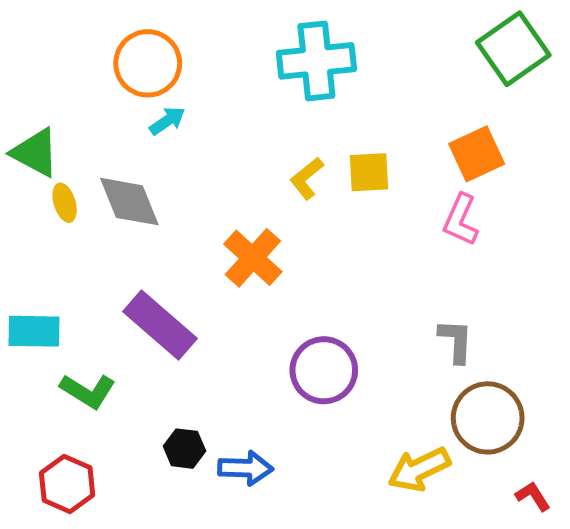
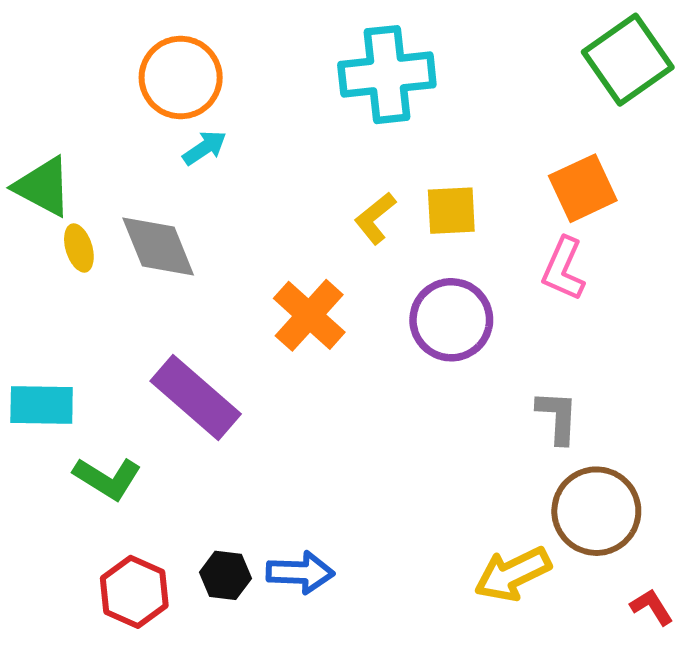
purple circle: (324, 370) -> (451, 320), moved
black hexagon: (184, 449) -> (225, 575), moved
red hexagon: (67, 484) -> (134, 592), moved

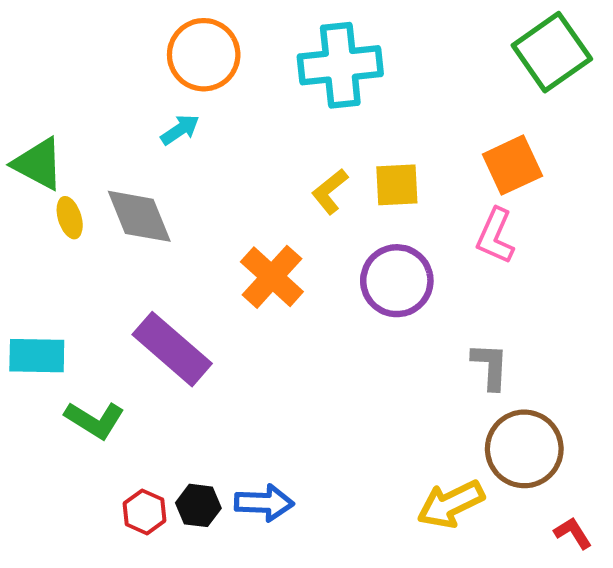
orange circle: (181, 78) -> (204, 55), moved
red hexagon: (134, 592) -> (145, 512), moved, size x0.7

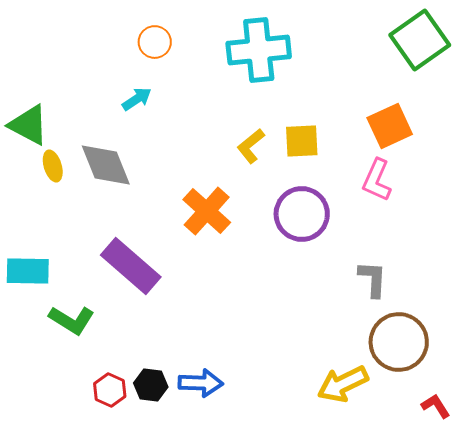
orange circle: (204, 55) -> (155, 42), size x0.6

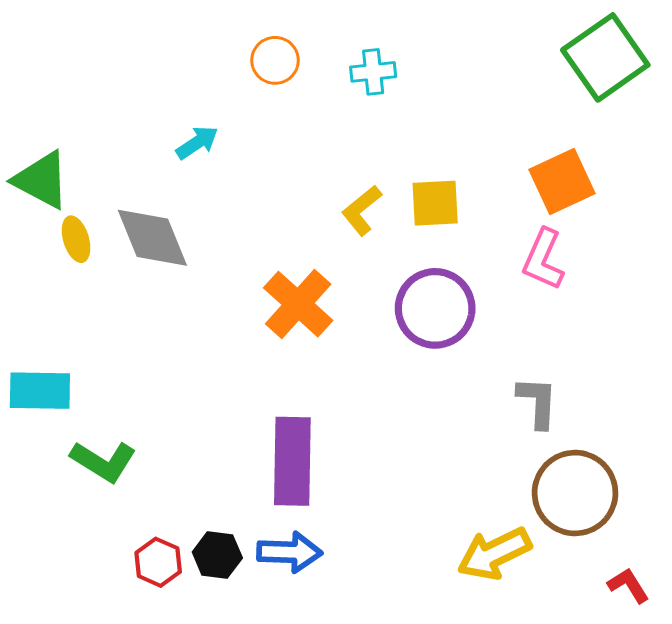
orange circle: (155, 42) -> (275, 60), moved
cyan cross: (259, 50) -> (373, 72), size x0.5
purple rectangle: (131, 266) -> (292, 461), moved, turned 50

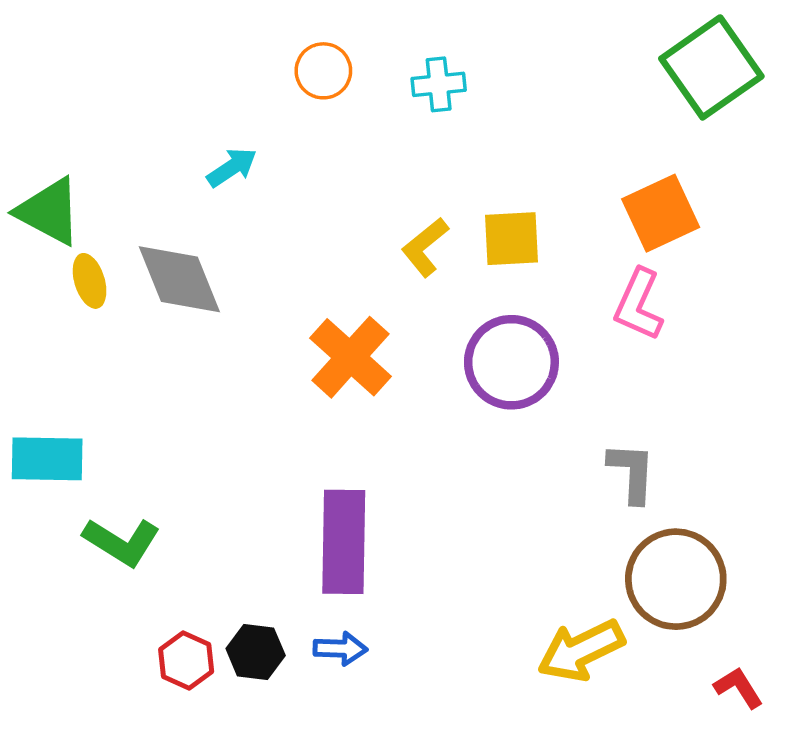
blue arrow: (289, 552) -> (340, 649), size x0.7

